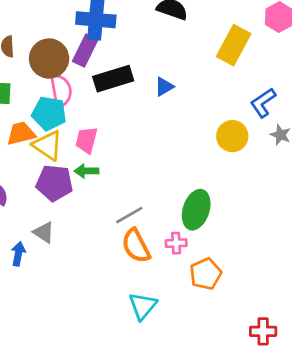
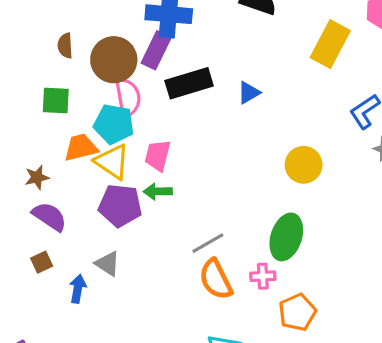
yellow circle: (232, 136) -> (304, 165), moved

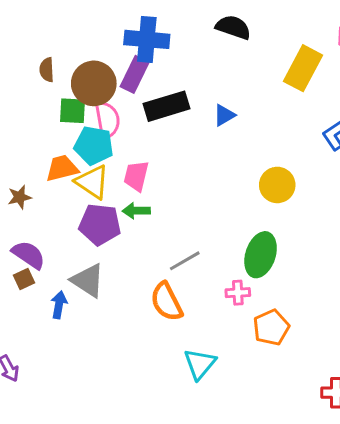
green square: (56, 100) -> (73, 111), moved
purple semicircle: (49, 217) -> (29, 255), moved
gray triangle: (108, 264) -> (88, 281), size x1.4
orange semicircle: (216, 279) -> (167, 302), moved

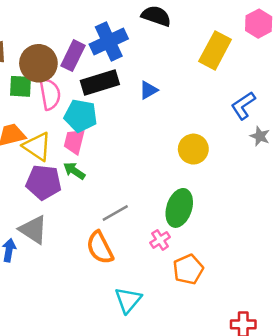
blue cross: (147, 39) -> (109, 42), moved, turned -30
cyan pentagon: (94, 146) -> (81, 116), moved
green arrow: (136, 211) -> (74, 171), turned 35
pink cross: (238, 293) -> (160, 240), turned -30

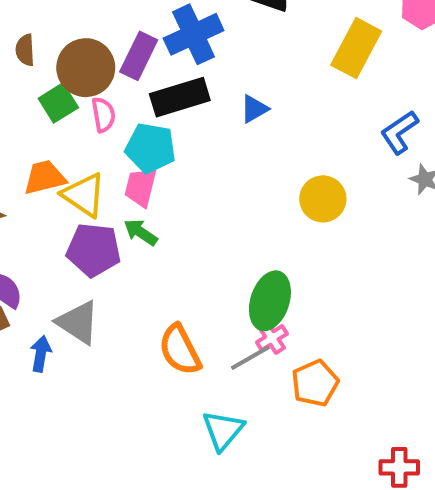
green square: (21, 86) -> (58, 103), turned -35
pink semicircle: (50, 94) -> (103, 115), size x0.7
green ellipse: (179, 208) -> (270, 301), moved
gray line: (115, 213) -> (250, 358), moved

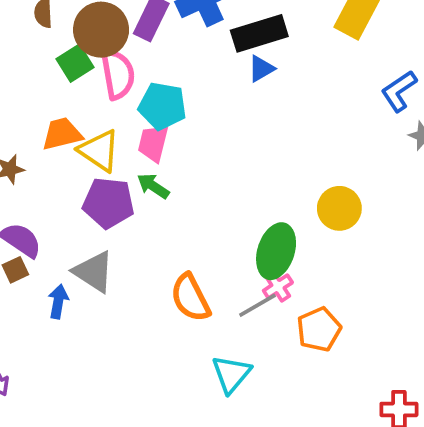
black rectangle: (180, 97) -> (259, 33), moved
pink semicircle: (103, 115) -> (118, 74), size x1.5
yellow circle: (323, 199) -> (339, 208), moved

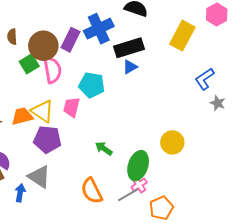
cyan pentagon: (162, 106) -> (92, 85), moved
orange trapezoid: (62, 134) -> (22, 116), moved
green arrow: (153, 186) -> (104, 148), moved

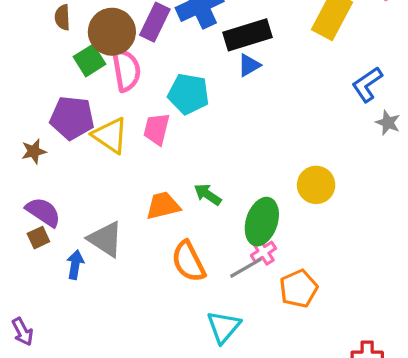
orange trapezoid: (22, 116) -> (163, 206), moved
purple pentagon: (47, 139) -> (72, 118), moved

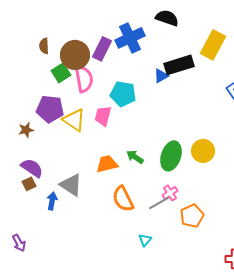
black rectangle: (247, 35) -> (179, 65), moved
green ellipse: (262, 222) -> (171, 156), moved
cyan triangle: (224, 327) -> (145, 240), size x0.6

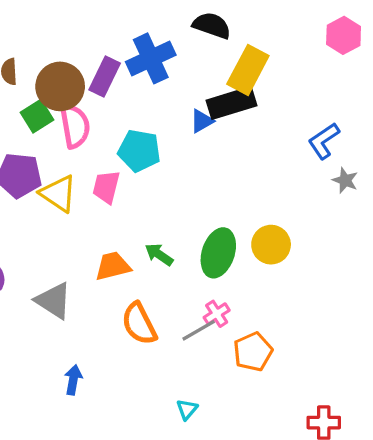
yellow rectangle: (213, 45) -> (248, 70), moved
blue arrow: (52, 201) -> (73, 380), moved
cyan triangle: (145, 240) -> (187, 409), moved

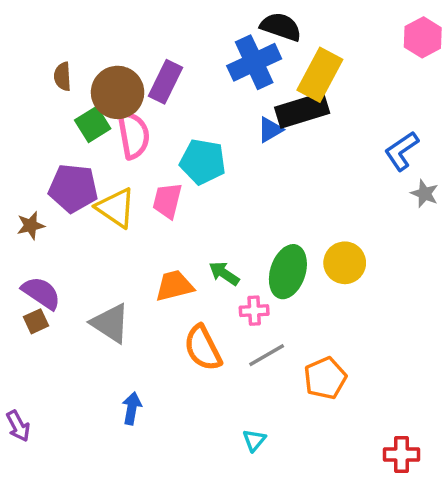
blue cross: (151, 58) -> (254, 62), moved
pink cross: (217, 314) -> (254, 311), moved, turned 30

